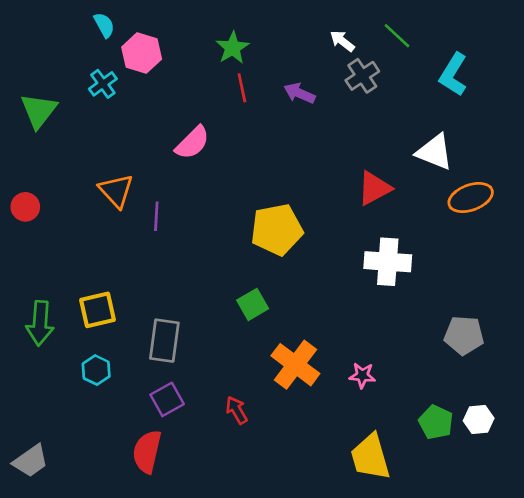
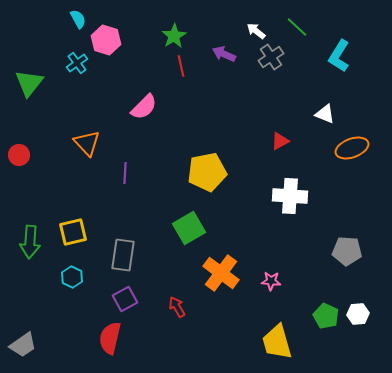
purple arrow: (299, 93) -> (224, 54), moved
white triangle: (435, 152) -> (325, 114), size x0.7
red triangle: (374, 188) -> (280, 141), size x0.7
purple line: (156, 216) -> (125, 173), moved
green square: (253, 304) -> (189, 228), size x1.4

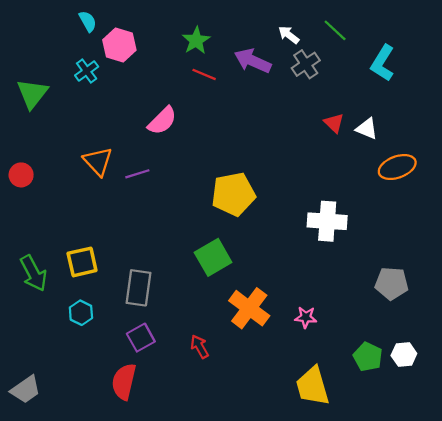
purple arrow: (224, 54) -> (253, 61), size x1.4
red line: (181, 66) -> (204, 74), turned -55
red triangle: (280, 141) -> (334, 123), moved, turned -48
purple line: (125, 173) -> (137, 174), moved, turned 70
green arrow: (30, 242) -> (34, 273), turned -32

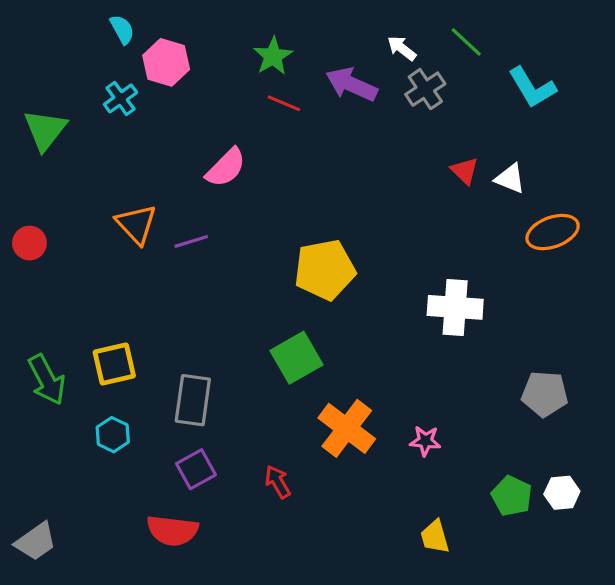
cyan L-shape: (383, 63) -> (532, 88), turned -63
red semicircle: (124, 382) -> (172, 530), turned -96
yellow trapezoid: (312, 386) -> (435, 537), size x0.6

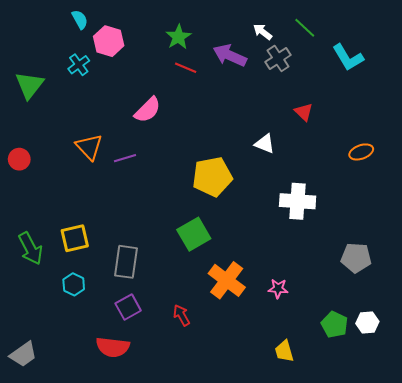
white triangle: (510, 179) -> (265, 144), moved
orange ellipse: (553, 232) -> (361, 152), size x0.7

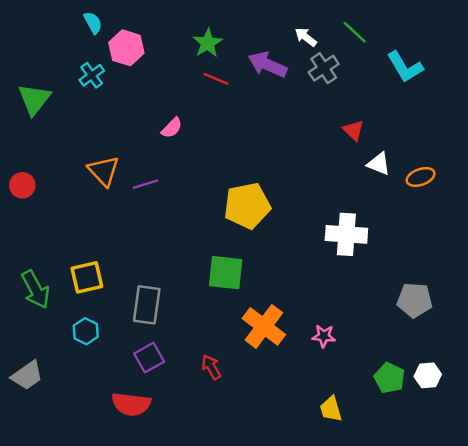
pink semicircle: (148, 110) -> (172, 128), size x0.7
white triangle: (265, 144) -> (379, 164), moved
green square: (194, 234) -> (226, 273), turned 36
gray trapezoid: (23, 354) -> (27, 375), moved

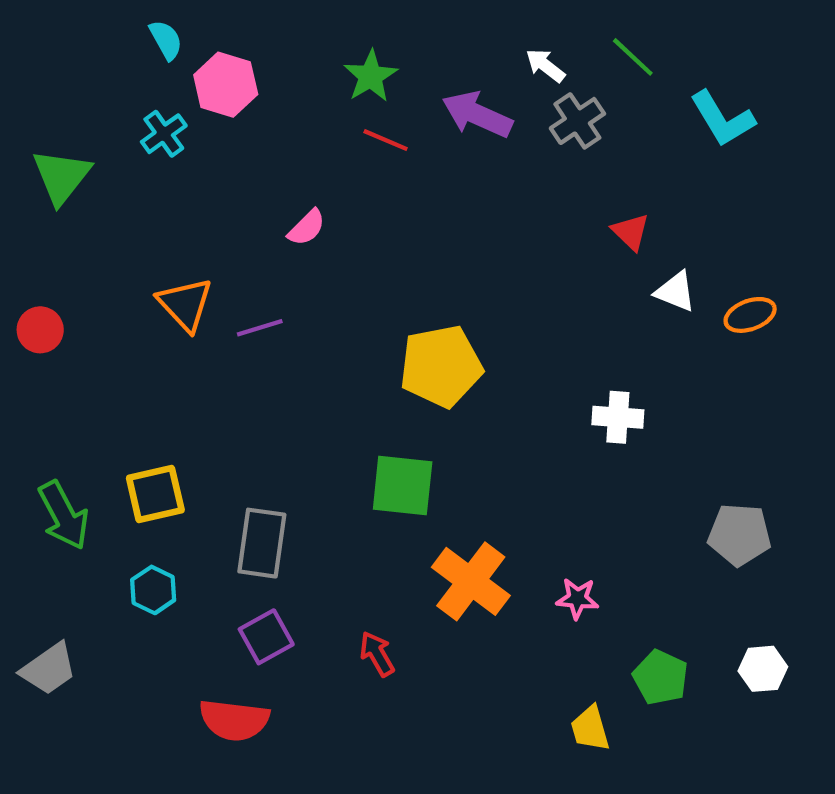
white cross: (346, 234) -> (618, 417), size x0.7
green pentagon: (389, 378) -> (661, 677), moved

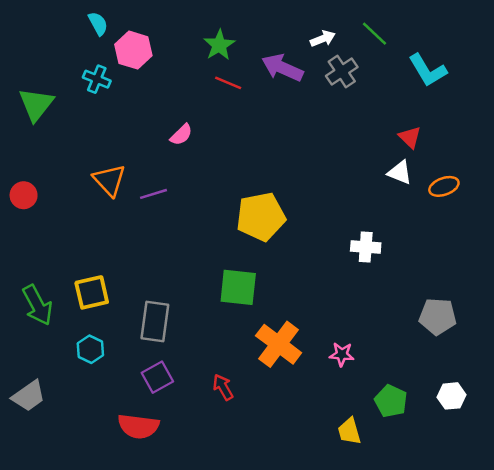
white arrow: (545, 66) -> (323, 39), turned 120
cyan cross: (164, 134) -> (97, 79), turned -32
red triangle: (631, 232) -> (410, 137), moved

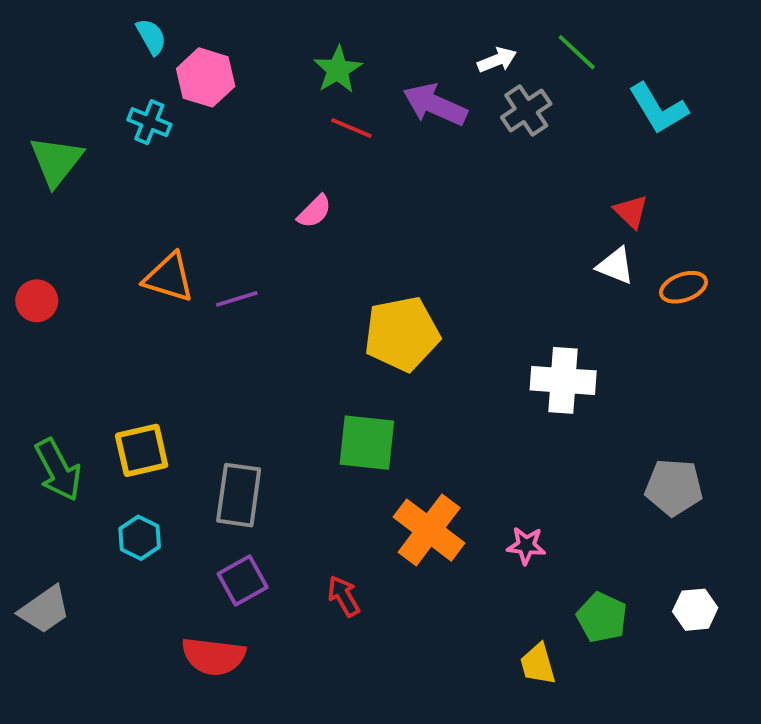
pink semicircle: (181, 135) -> (314, 211), moved
orange triangle: (109, 180) -> (169, 278), turned -30
white cross: (366, 247) -> (563, 380), size x1.4

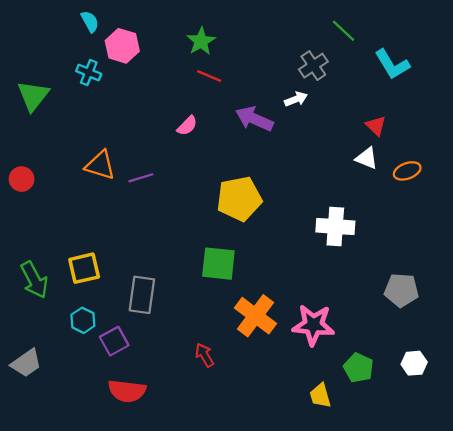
white arrow: (497, 60) -> (296, 99), moved
purple arrow: (435, 105) -> (254, 119), moved
pink star: (526, 546) -> (313, 325), size x1.8
purple square: (243, 581) -> (114, 341), moved

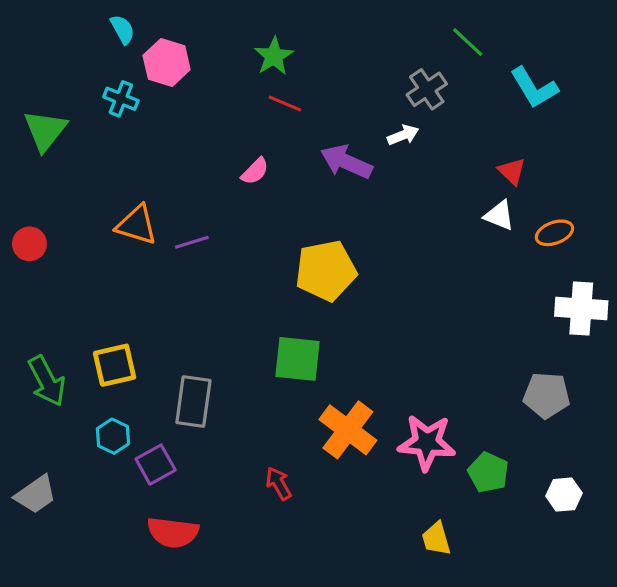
white cross: (335, 227) -> (581, 308), moved
green pentagon: (359, 368) -> (488, 472), moved

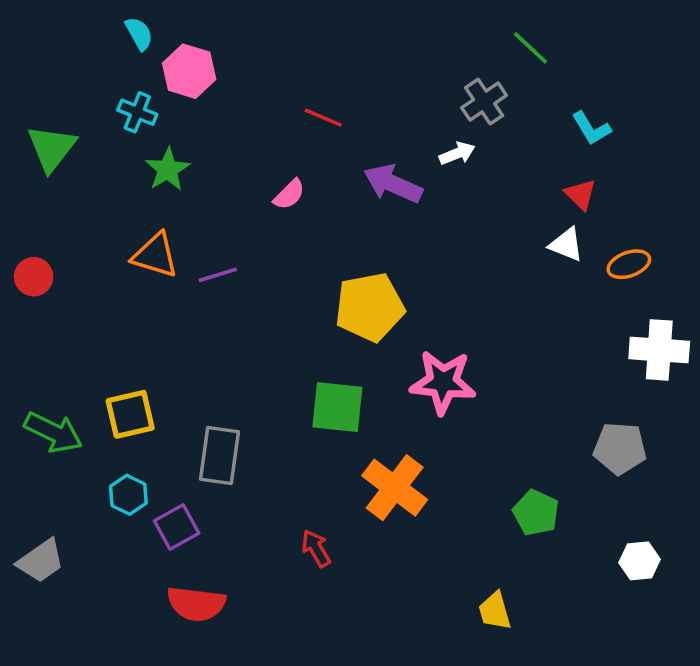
green star: (274, 56) -> (168, 169), moved
cyan L-shape: (534, 88) -> (591, 128), moved, size x0.7
green arrow: (47, 381) -> (53, 432), turned -36
pink star: (427, 442) -> (443, 382), moved
green pentagon: (488, 472) -> (536, 513), moved

